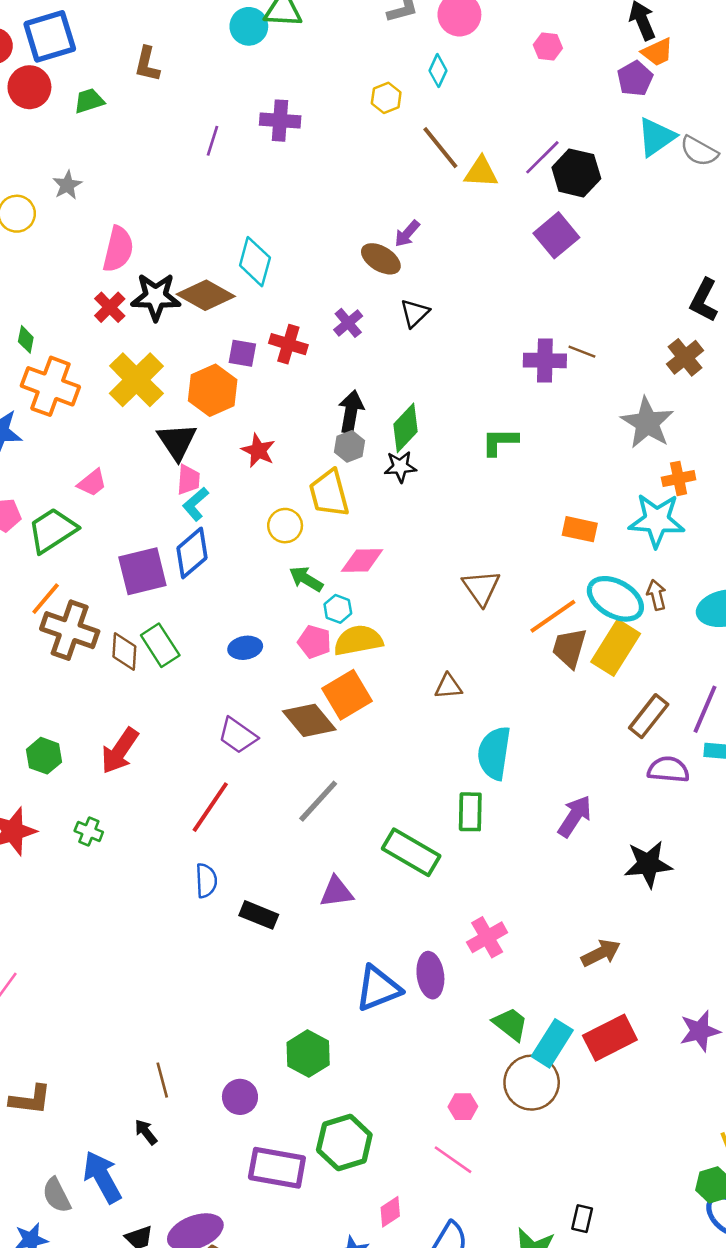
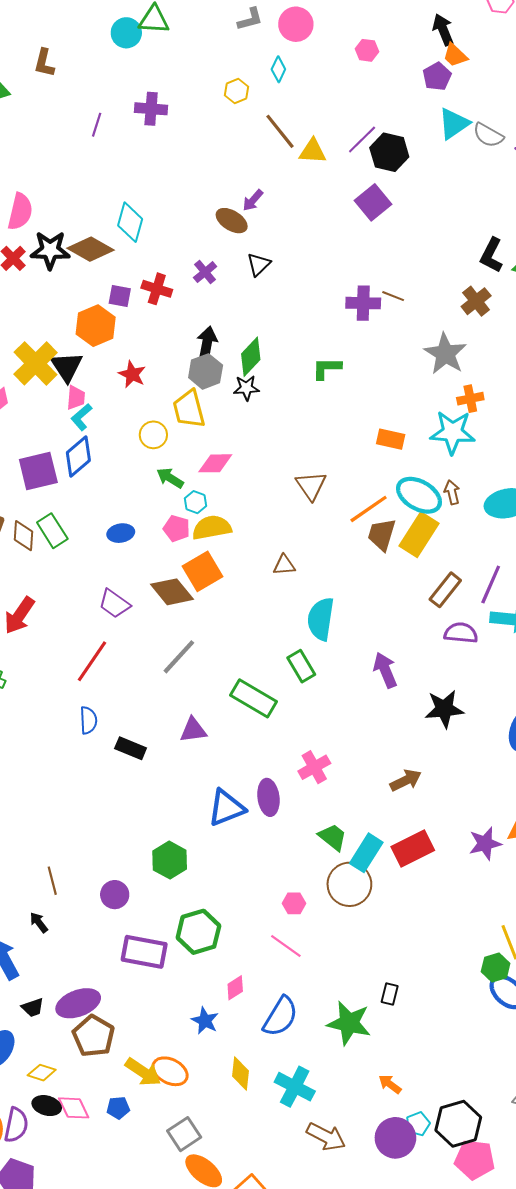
orange trapezoid: (657, 52) -> (455, 55), turned 68
yellow cross: (136, 380) -> (36, 363), moved
gray hexagon: (349, 446) -> (206, 371), size x1.4
green rectangle: (470, 812) -> (301, 666), turned -32
purple arrow: (575, 816) -> (385, 670), turned -56

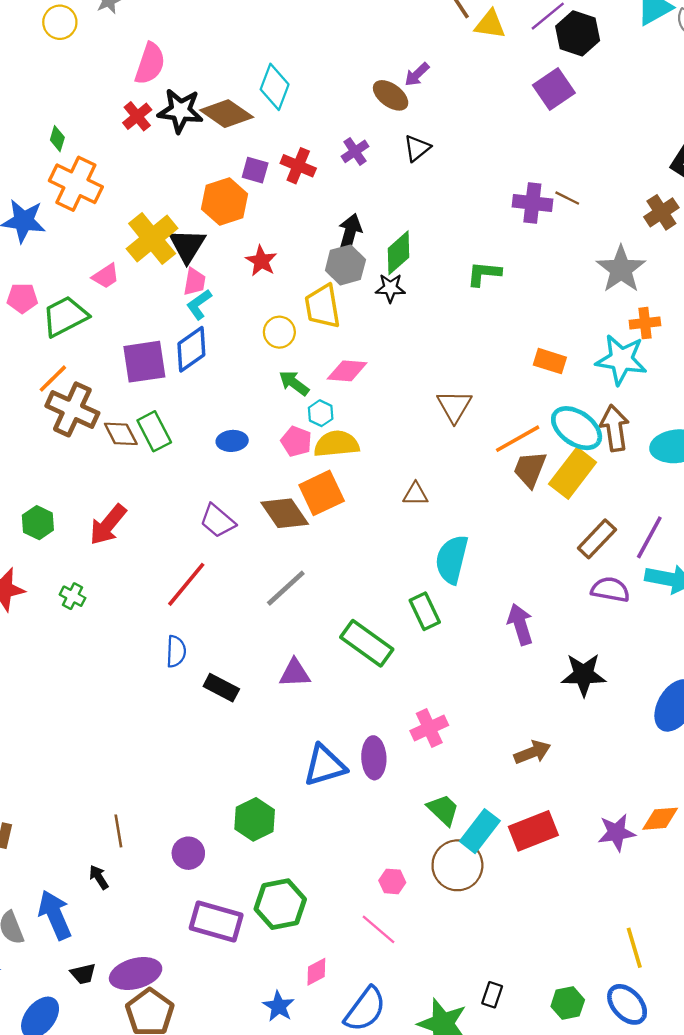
brown arrow: (452, 492) -> (615, 428), size x1.6
brown diamond: (23, 536) -> (121, 434), turned -36
green hexagon: (496, 967) -> (568, 1003), moved

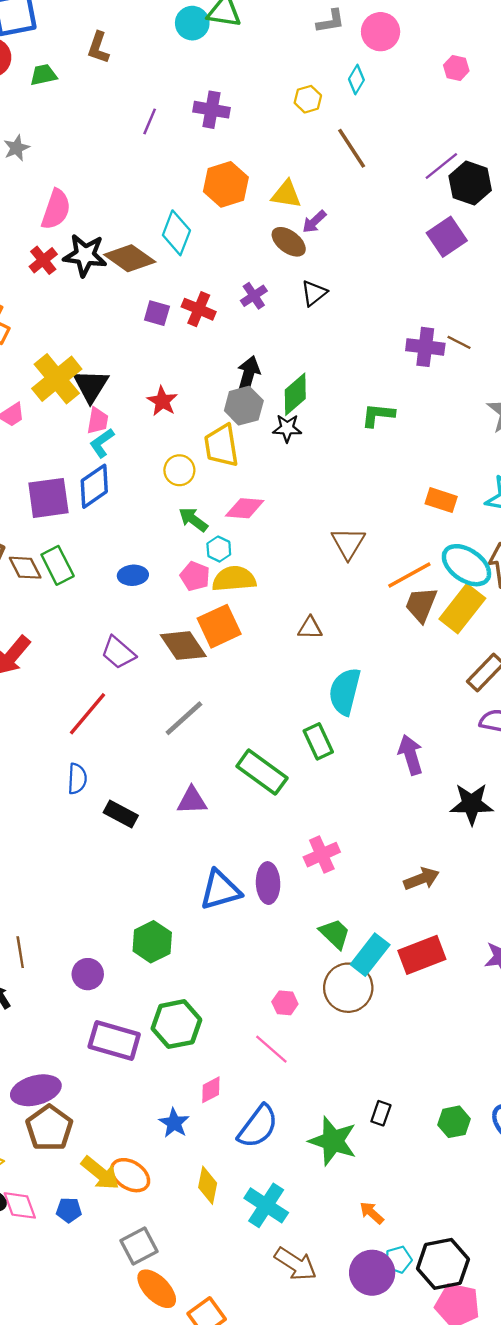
yellow triangle: (490, 24) -> (286, 194), moved
orange hexagon: (225, 201) -> (226, 184), moved

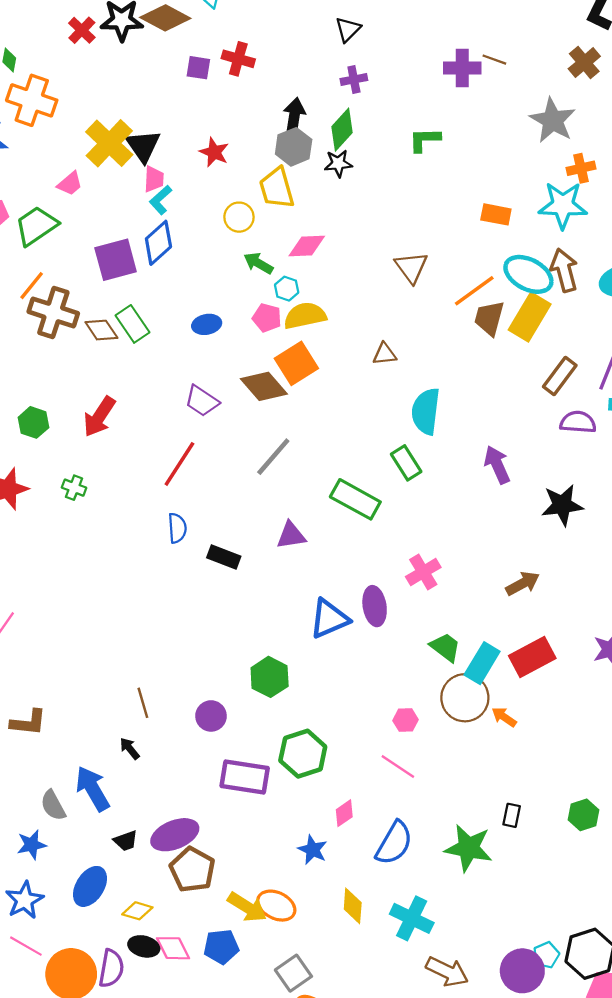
purple cross: (254, 296) -> (354, 80), moved, turned 30
blue pentagon: (69, 1210) -> (221, 947), size x1.4
orange arrow: (372, 1213) -> (504, 717), moved

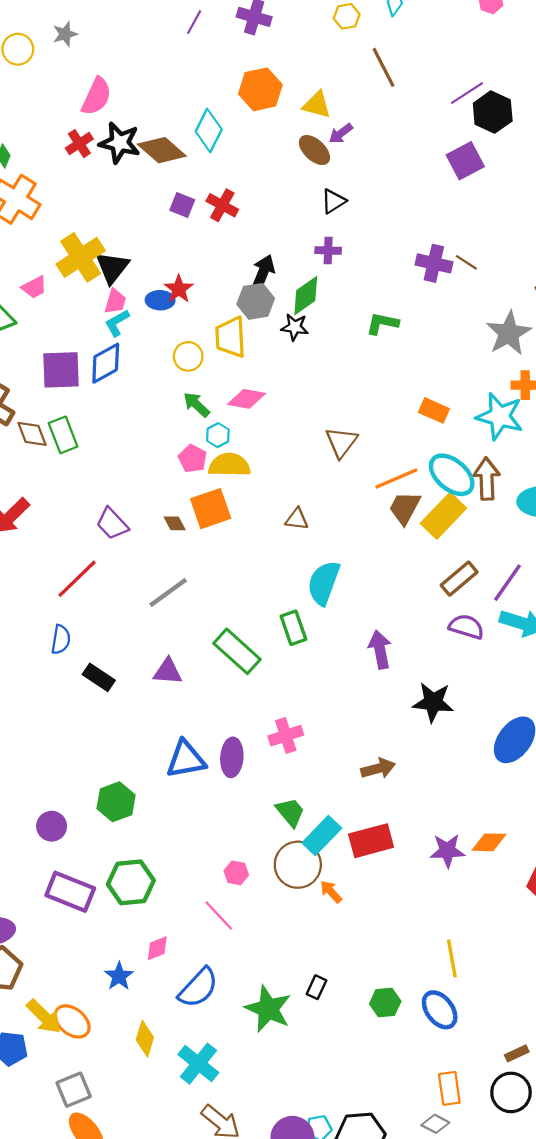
blue ellipse: (207, 324) -> (160, 300), moved
brown diamond: (264, 386) -> (175, 523), size x0.5

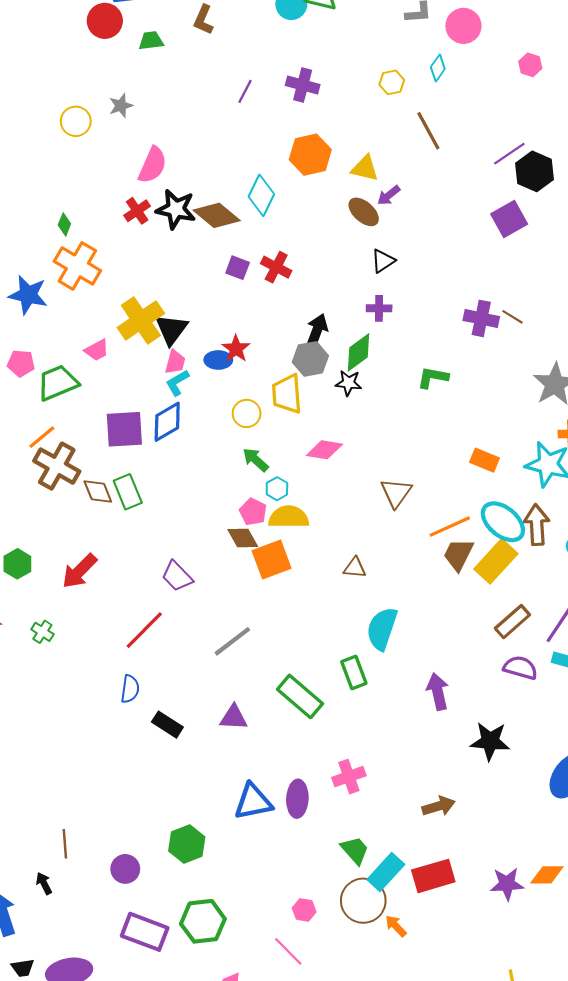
pink diamond: (246, 399) -> (324, 450), moved
brown diamond: (175, 523) -> (243, 538), moved, size x1.4

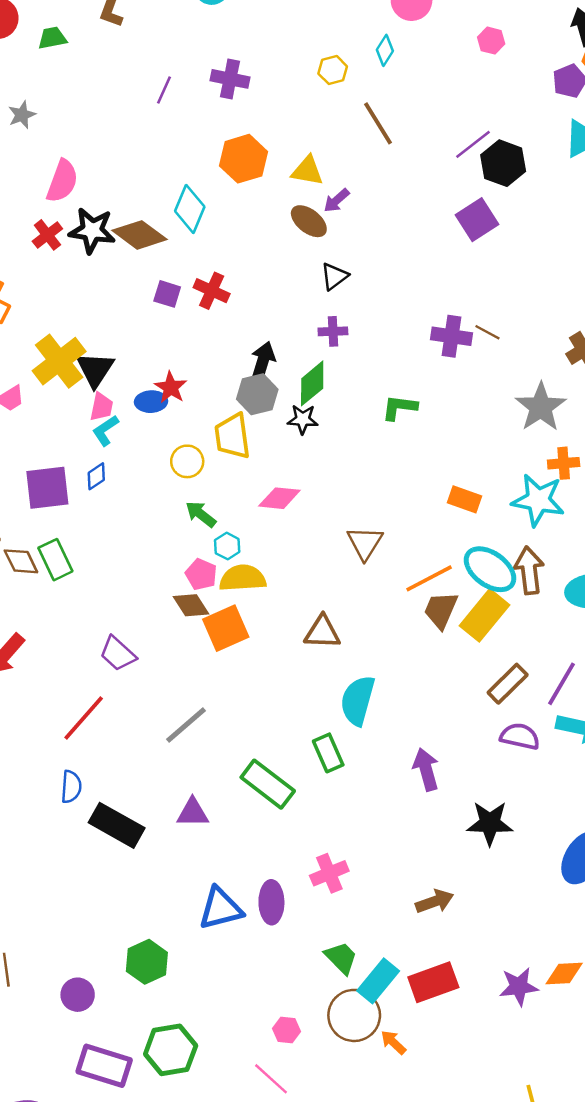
blue diamond: (167, 422) -> (96, 476), size x0.6
brown triangle: (355, 568) -> (322, 632), size x1.4
black rectangle: (167, 725) -> (117, 825), size x1.5

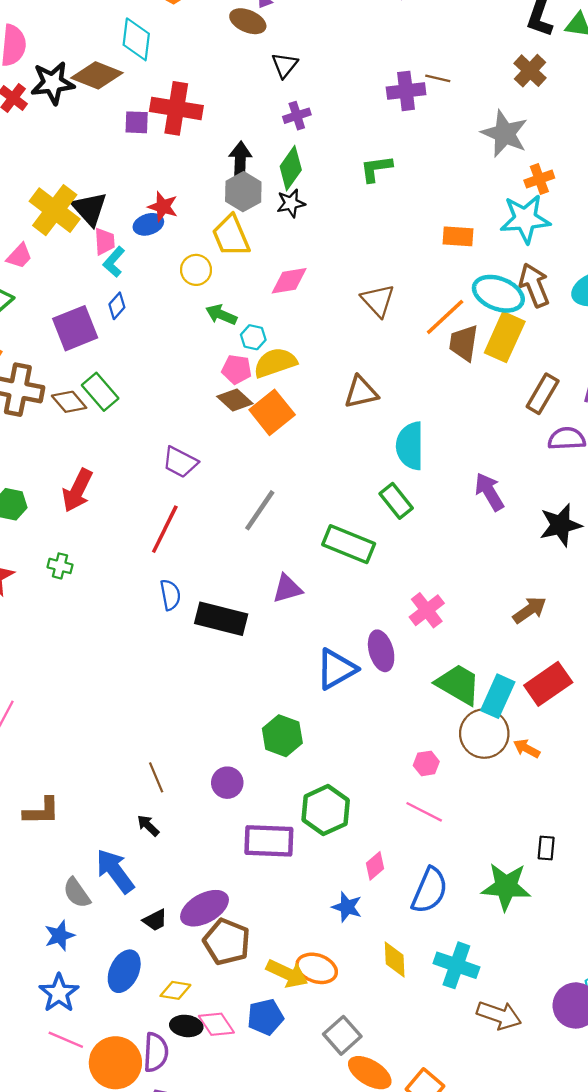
red cross: (212, 291) -> (176, 108), size x1.5
green trapezoid: (341, 958) -> (458, 684), size x1.4

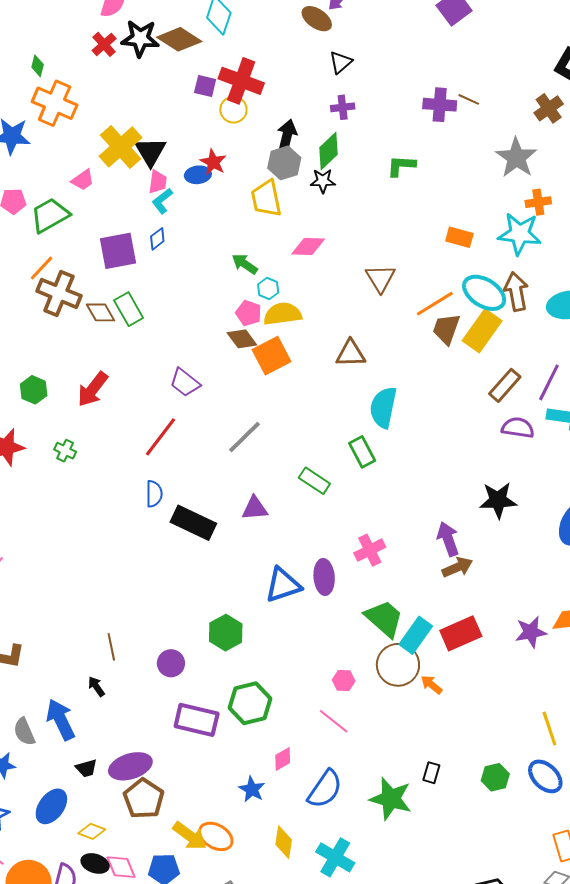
yellow circle: (196, 270) -> (233, 110), moved
purple arrow: (489, 492) -> (448, 539), moved
green rectangle: (349, 544) -> (314, 481), size x0.7

